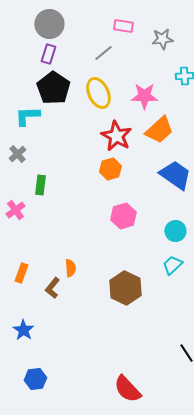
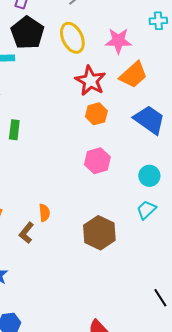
orange hexagon: (110, 169) -> (96, 114), moved

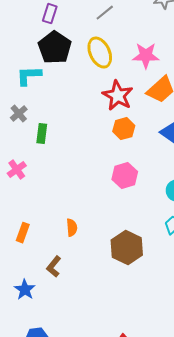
green rectangle: (14, 130) -> (42, 134), moved
brown L-shape: (26, 233) -> (54, 267), moved

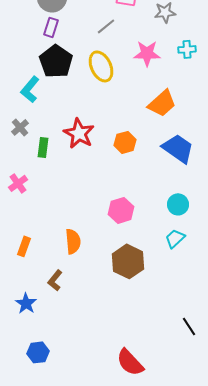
pink star: (146, 56) -> (147, 53), moved
cyan L-shape: (29, 76) -> (30, 89), turned -48
red star: (118, 96) -> (79, 133), moved
pink hexagon: (125, 176) -> (121, 210), moved
orange semicircle: (72, 228) -> (73, 241), size x1.4

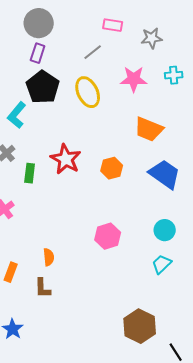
orange trapezoid: (162, 103) -> (149, 129), turned 64
orange semicircle: (73, 241) -> (49, 257), moved, size x0.7
brown hexagon: (128, 261) -> (140, 326), moved
brown L-shape: (55, 280) -> (43, 288), moved, turned -40

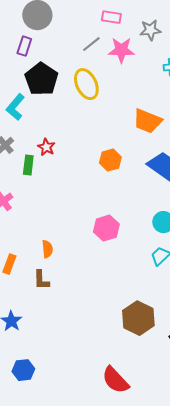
purple rectangle: (38, 53) -> (24, 46), moved
pink star: (134, 79) -> (121, 50), moved
red star: (66, 159) -> (46, 147), moved, size x0.6

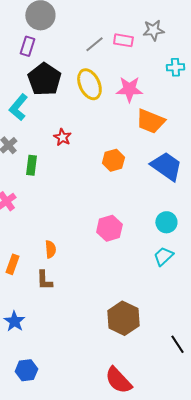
pink rectangle: (111, 17) -> (123, 40), moved
pink star: (121, 50) -> (129, 89), moved
red star: (46, 147) -> (62, 137), moved
brown hexagon: (138, 318) -> (123, 318), moved

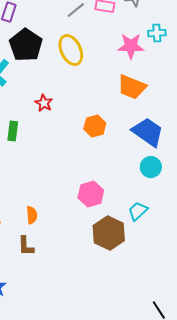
pink star: (129, 89) -> (131, 46), moved
cyan circle: (166, 222) -> (151, 167), moved
cyan trapezoid: (163, 256) -> (138, 211), moved
brown hexagon: (123, 318) -> (109, 233), moved

